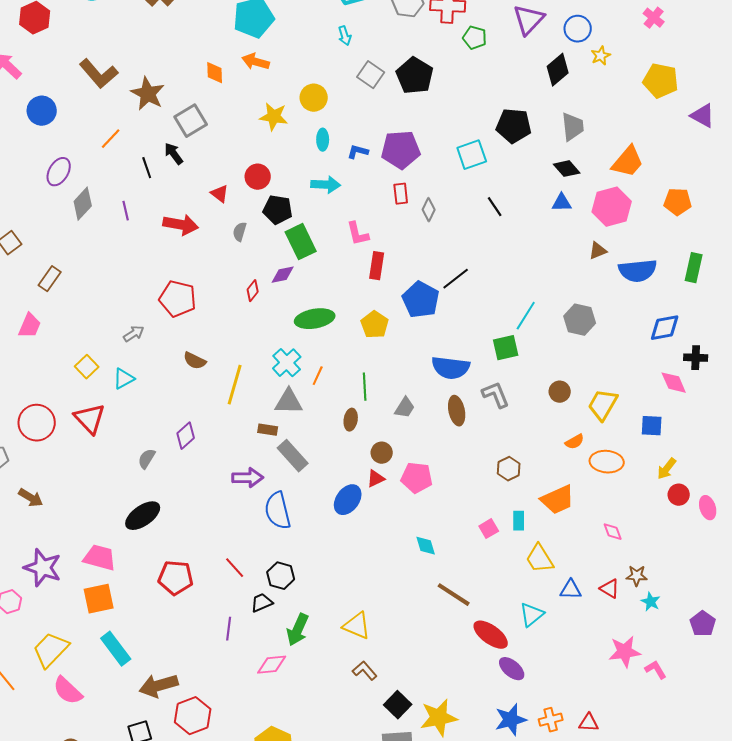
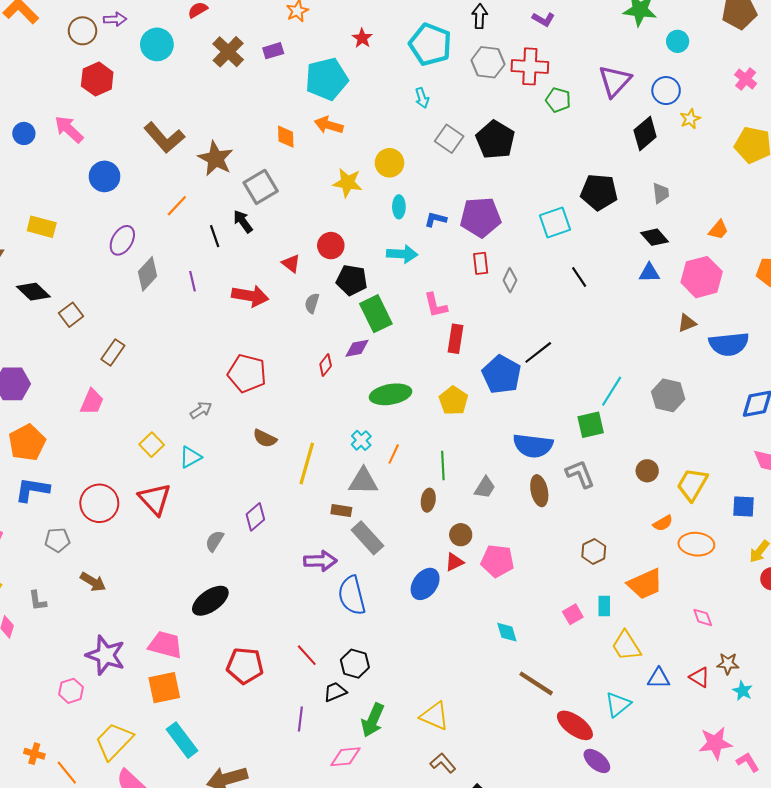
gray trapezoid: (573, 127) -> (661, 193), size x0.7
orange trapezoid: (628, 162) -> (718, 230), size x0.6
cyan cross: (287, 363) -> (361, 440), size x0.7

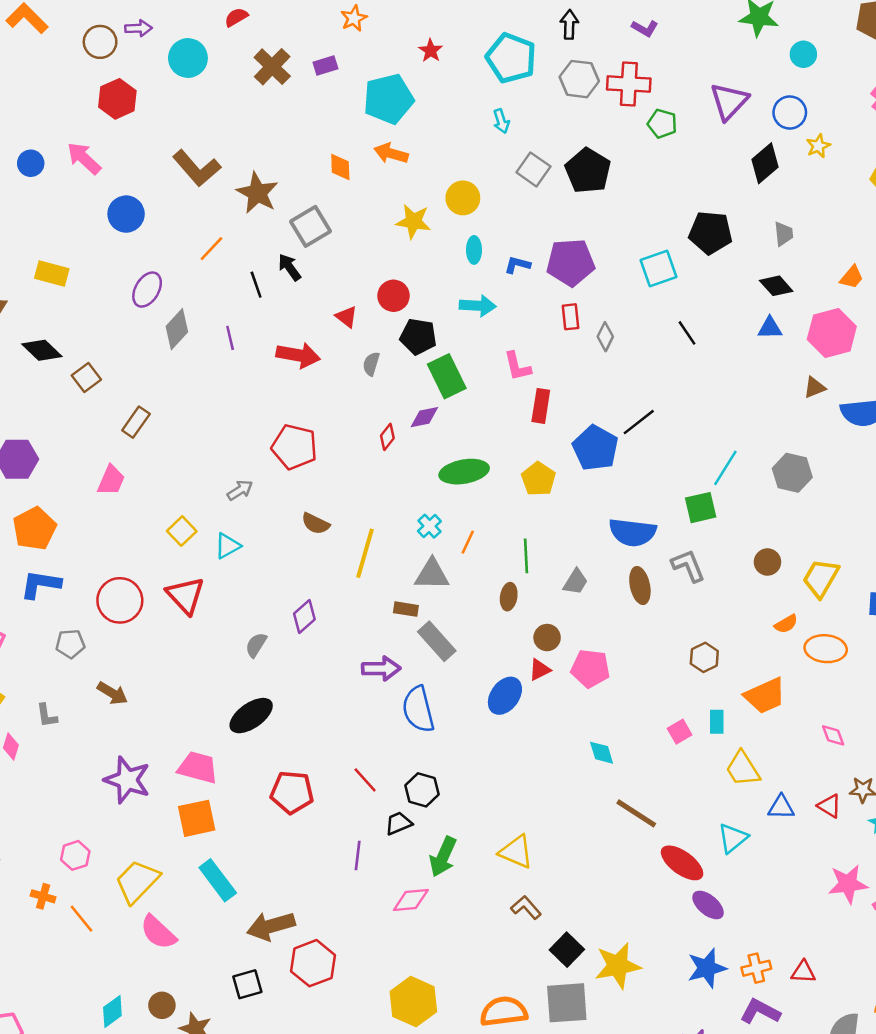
pink hexagon: (71, 691) -> (75, 855), moved

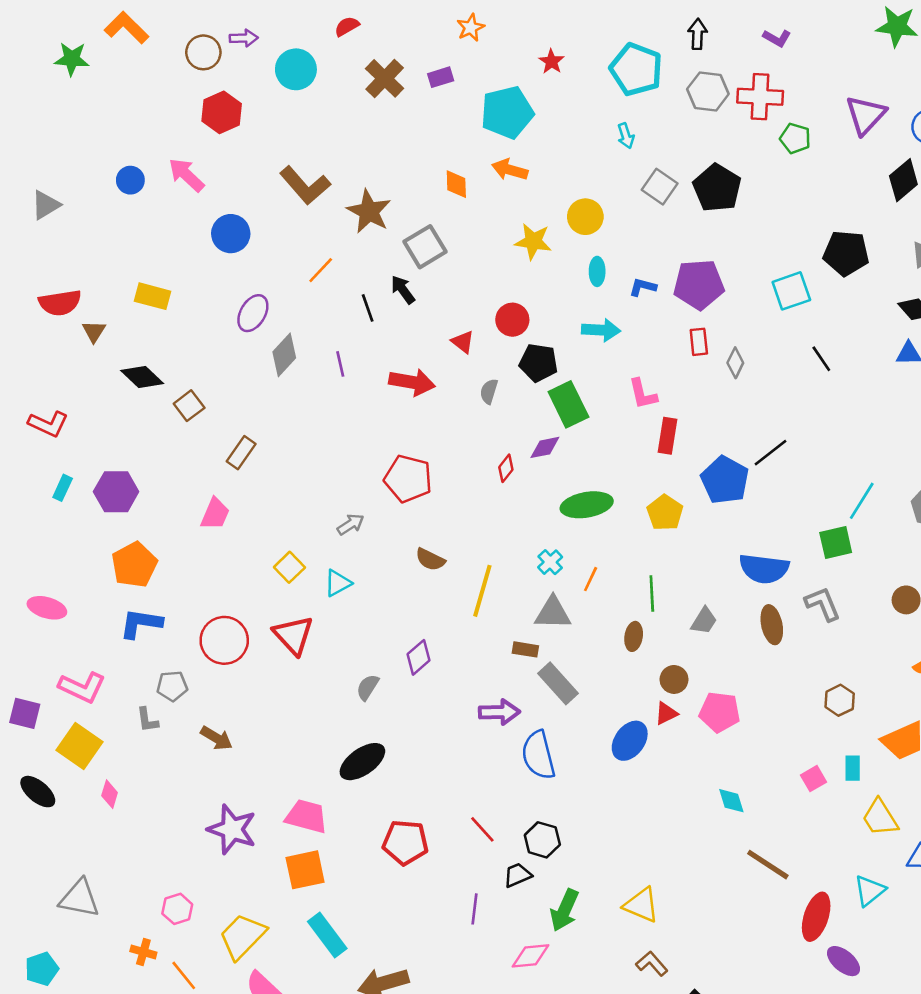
gray L-shape: (47, 716) -> (147, 720), moved
red ellipse: (682, 863) -> (816, 917), turned 72

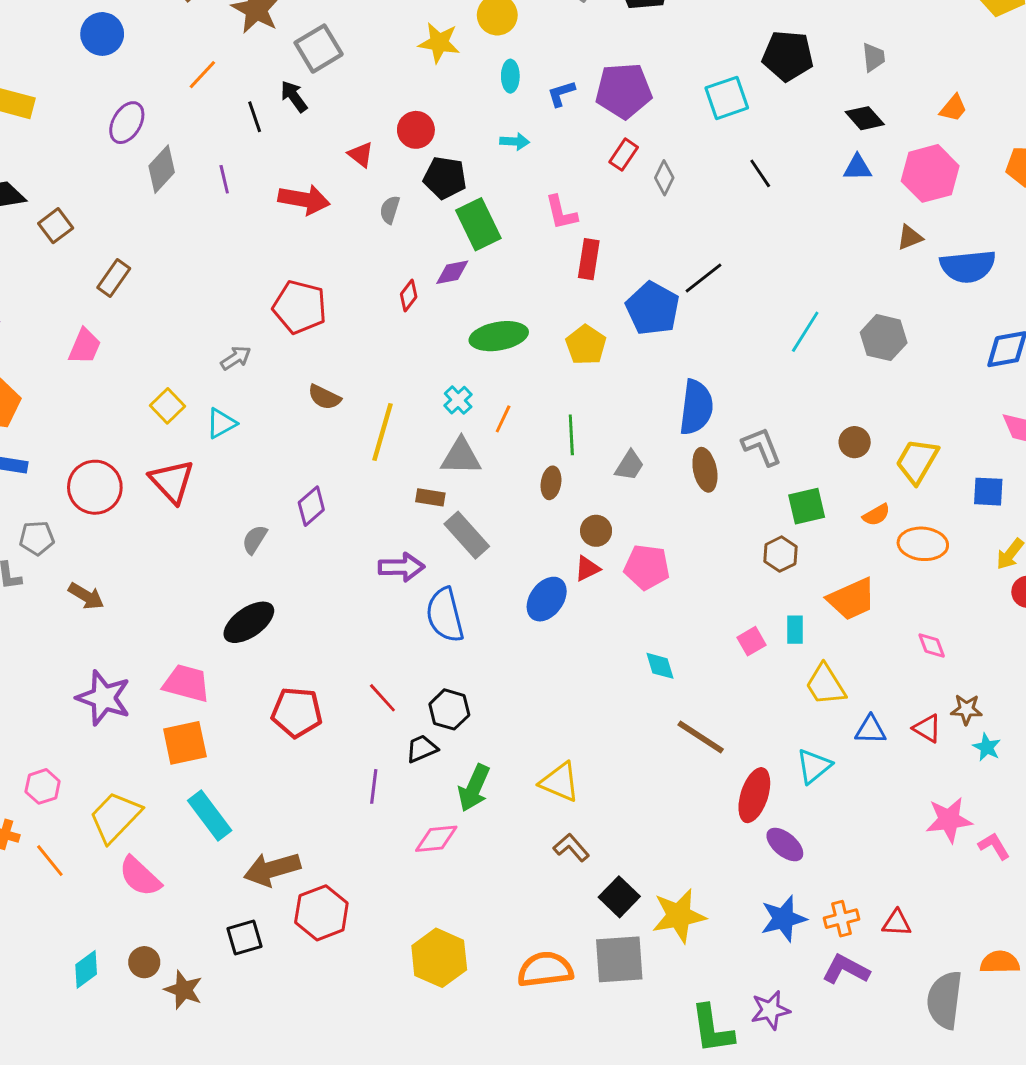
blue L-shape: (643, 287) -> (561, 94), turned -32
cyan arrow: (601, 330) -> (515, 141), size x0.7
red rectangle: (699, 342) -> (624, 155), turned 40
green square: (836, 543) -> (807, 506), moved
blue semicircle: (764, 569) -> (696, 407), turned -90

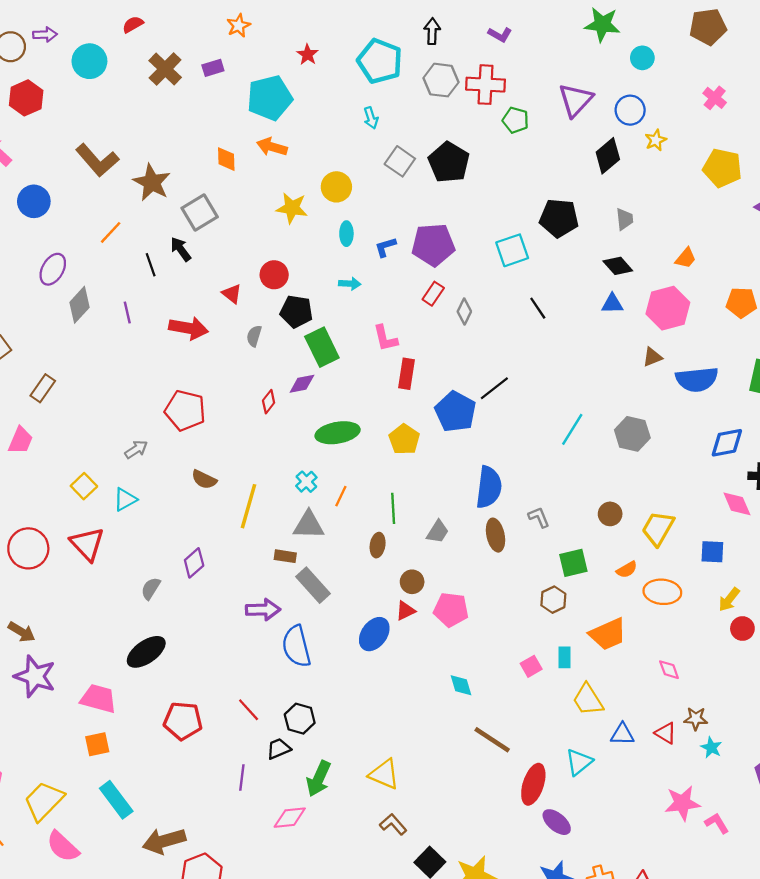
gray L-shape: (762, 447) -> (539, 517), size x0.7
purple star: (104, 698) -> (35, 676), moved
orange square: (185, 743) -> (97, 744), size x0.7

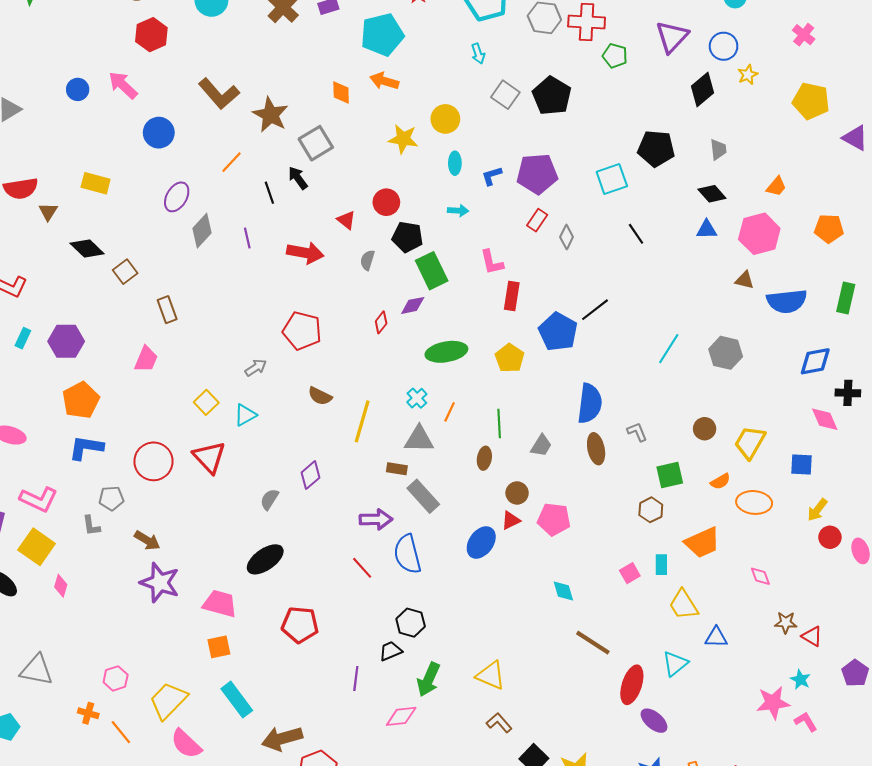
brown triangle: (652, 357) -> (745, 280), turned 36
brown rectangle: (43, 388) -> (167, 310), turned -55
red line: (249, 710) -> (362, 568), moved
red triangle: (666, 733) -> (812, 636), moved
cyan star: (711, 748) -> (800, 680), moved

